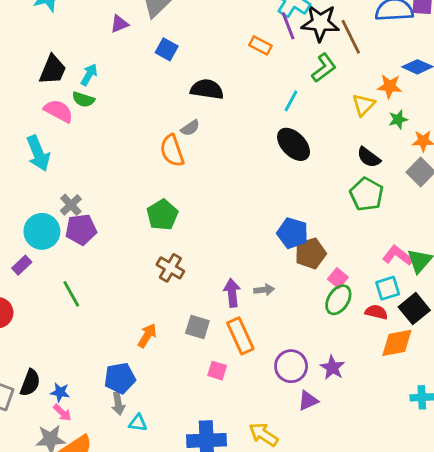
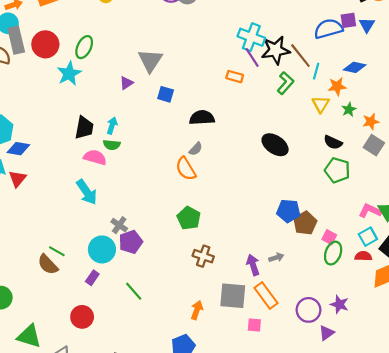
cyan line: (291, 101) -> (316, 71), moved
gray square: (197, 327) -> (233, 296), size x1.5

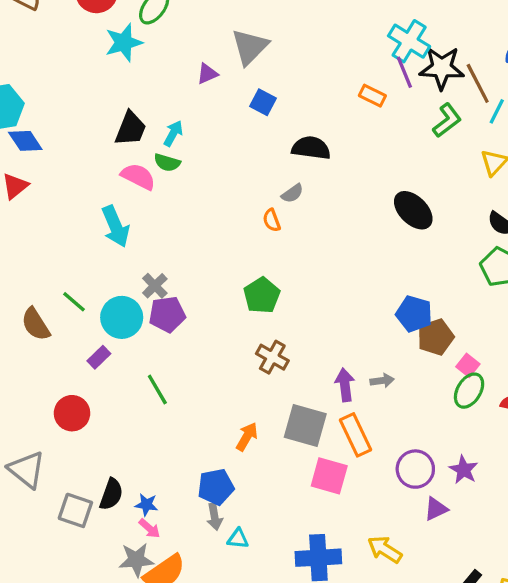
blue diamond: (18, 149) -> (25, 141), turned 35
orange semicircle: (186, 169) -> (272, 220), size x0.6
green line: (57, 251) -> (74, 302), moved
pink square: (254, 325) -> (329, 476), size x1.6

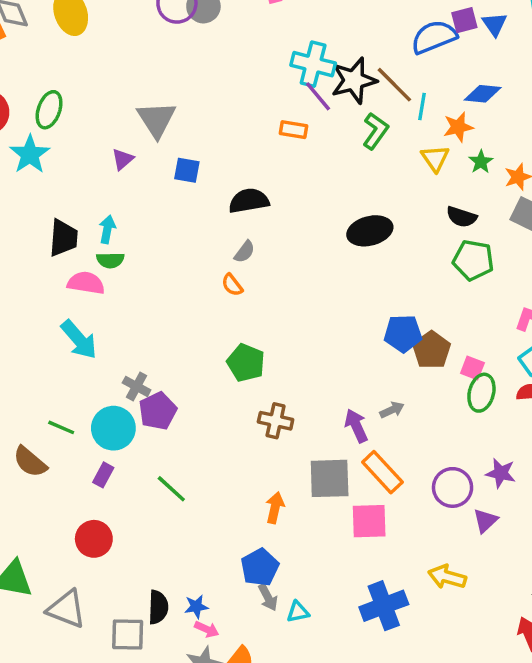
black ellipse: (413, 210) -> (370, 231), turned -42

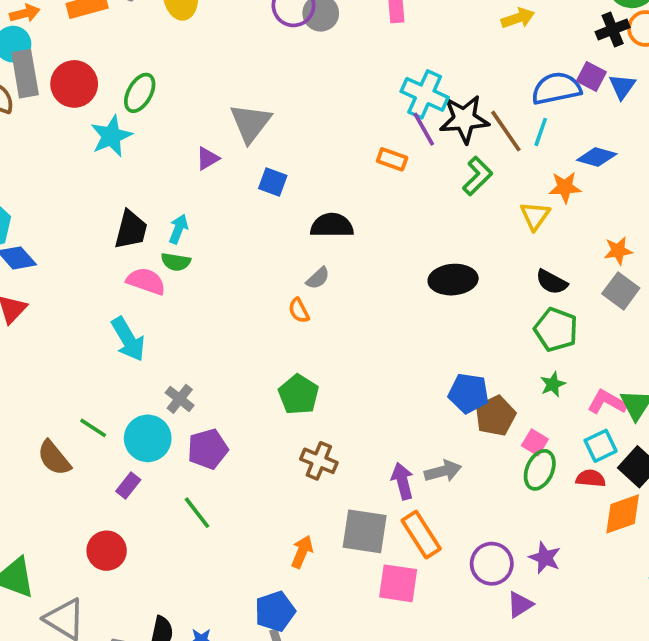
purple square: (464, 20) -> (591, 77), turned 32
cyan line: (422, 106) -> (541, 132), moved
green star: (481, 162) -> (553, 384), moved
gray arrow: (392, 410) -> (443, 471), size x1.4
purple pentagon: (158, 411) -> (208, 449), moved

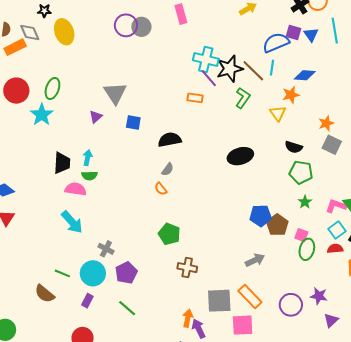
purple arrow: (402, 481) -> (199, 328), moved
purple triangle: (520, 605) -> (331, 320), moved

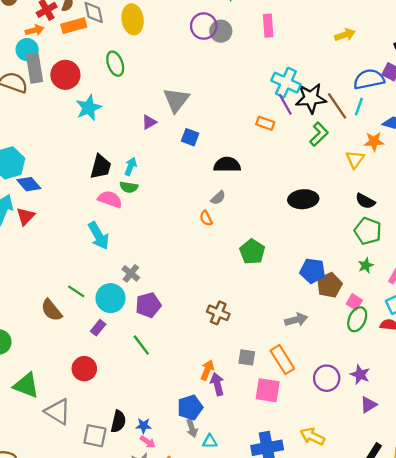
green ellipse: (52, 88) -> (115, 64), moved, turned -50
green pentagon: (169, 234) -> (252, 252), moved
gray square: (219, 301) -> (247, 357), size x0.6

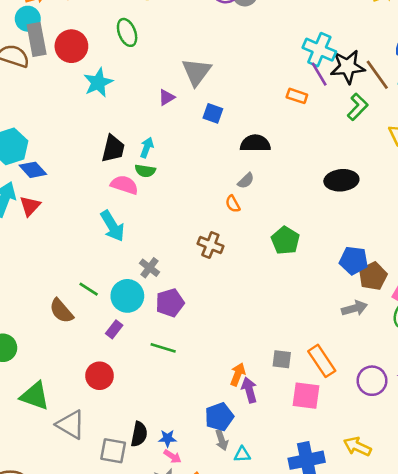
brown cross: (218, 313) -> (210, 245), moved
gray arrow: (296, 320) -> (355, 308), moved
green line: (141, 345) -> (163, 348), turned -35

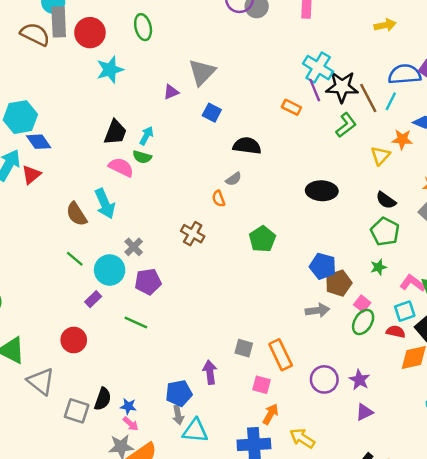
brown semicircle: (61, 311) -> (77, 214), moved
orange arrow: (238, 374) -> (271, 414), moved
pink square: (306, 396) -> (262, 385), size x0.7
cyan triangle: (242, 454) -> (195, 431), size x1.6

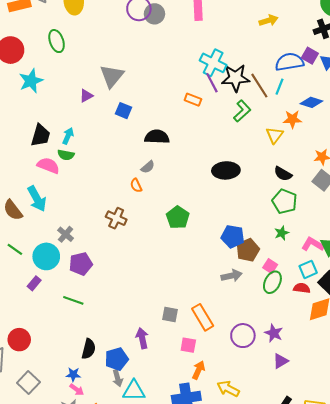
red circle: (74, 340) -> (19, 340), moved
black semicircle: (103, 399) -> (89, 349), moved
gray square: (77, 411) -> (28, 383), turned 30

